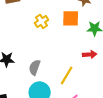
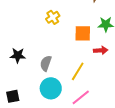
orange square: (71, 18) -> (83, 33), moved

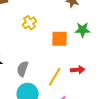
red arrow: (101, 50) -> (78, 70), moved

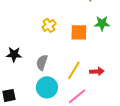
yellow cross: (30, 23) -> (49, 25), moved
red arrow: (78, 70) -> (97, 71), moved

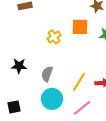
orange square: (79, 32) -> (80, 27), moved

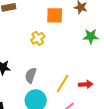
orange square: (80, 27) -> (55, 15), moved

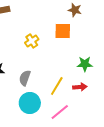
orange square: (55, 15) -> (63, 31), moved
green star: (91, 36) -> (85, 64), moved

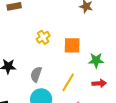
orange square: (63, 31) -> (72, 45), moved
red arrow: (80, 87) -> (99, 83), moved

